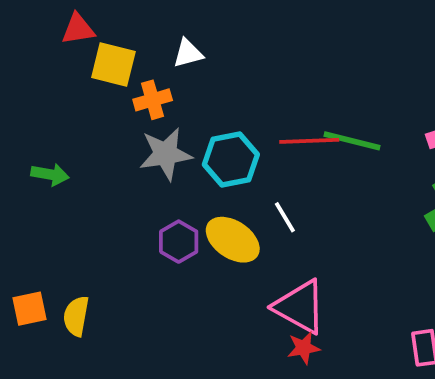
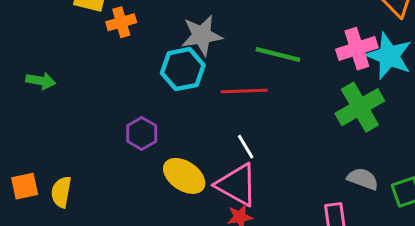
red line: (309, 141) -> (244, 91), moved
gray star: (166, 154) -> (202, 35), moved
white line: (285, 217) -> (246, 147), moved
yellow ellipse: (233, 240) -> (184, 176), moved

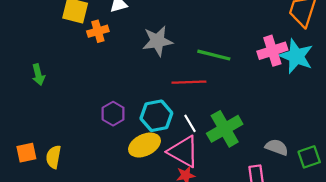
cyan hexagon: (183, 69) -> (156, 116), moved
green arrow: (41, 81) -> (38, 75), turned 66
green cross: (360, 107) -> (225, 129), moved
yellow ellipse: (184, 176) -> (144, 145), turned -60

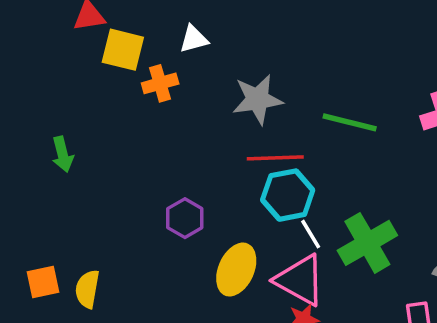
red line: (189, 82) -> (275, 158), moved
cyan hexagon: (156, 116) -> (288, 195), moved
yellow ellipse: (144, 145) -> (236, 270), turned -40

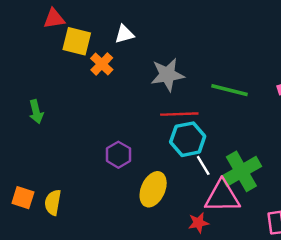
orange cross: (160, 83) -> (102, 64), turned -30
pink triangle: (300, 280) -> (222, 196), moved, turned -30
orange square: (43, 282) -> (23, 198), turned 30

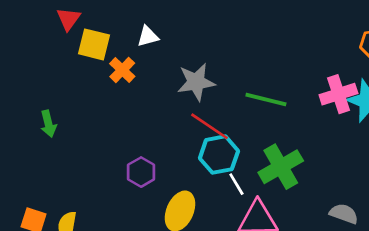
red triangle: (54, 19) -> (69, 19), turned -45
red line: (179, 114) -> (210, 126), turned 36
green cross: (241, 171) -> (281, 167), moved

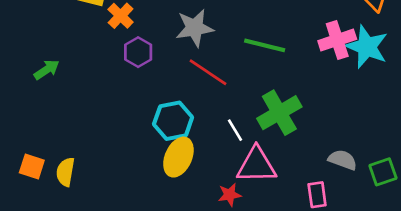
green arrow: (48, 124) -> (47, 70), turned -110
cyan hexagon: (219, 155) -> (173, 121), moved
purple hexagon: (141, 172) -> (138, 52), moved

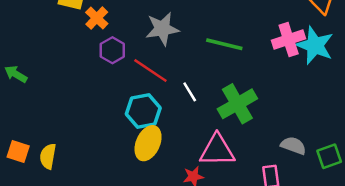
green arrow: (47, 70) -> (16, 74), moved, turned -115
red line: (208, 72) -> (150, 70), moved
white line: (235, 130) -> (190, 92), moved

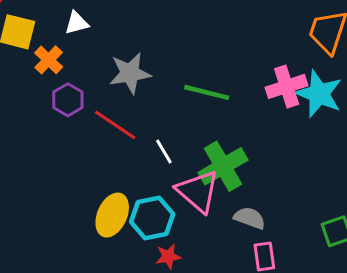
cyan hexagon: (143, 111) -> (152, 218), moved
gray semicircle: (293, 146) -> (250, 218), moved
pink triangle: (217, 150) -> (198, 191), moved, turned 42

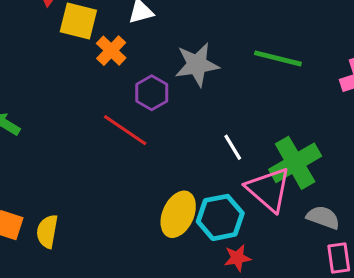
green line: (207, 92) -> (278, 58), moved
purple hexagon: (68, 100) -> (152, 93), moved
red line: (115, 125) -> (125, 130), moved

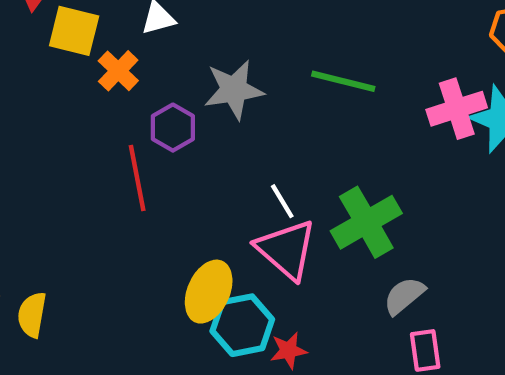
red line: (125, 130) -> (137, 178), turned 45
pink triangle: (269, 189) -> (286, 250), moved
cyan hexagon: (220, 217) -> (242, 325), moved
gray semicircle: (323, 217) -> (404, 296), turned -60

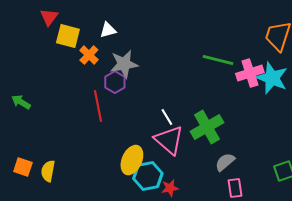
green line: (343, 81) -> (218, 60), moved
gray star: (234, 90) -> (124, 64), moved

